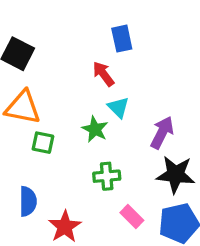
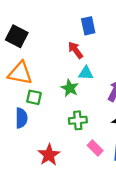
cyan triangle: (118, 107) -> (86, 73), turned -42
blue semicircle: (28, 201) -> (21, 118), moved

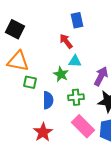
blue semicircle: (21, 118) -> (48, 100), moved
green cross: (78, 120) -> (76, 97), moved
pink rectangle: (95, 148) -> (83, 126), size x1.6

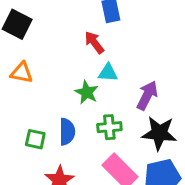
orange triangle: (18, 61) -> (22, 73), size x0.7
green square: (30, 82) -> (35, 139), moved

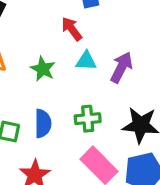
green star: (87, 92) -> (43, 69), moved
purple arrow: (147, 95) -> (121, 67), moved

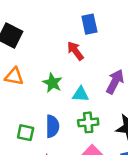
cyan triangle: (86, 61) -> (81, 94), moved

